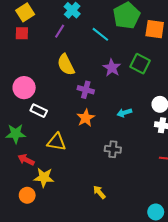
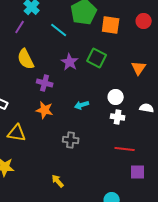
orange star: (86, 118) -> (45, 110), turned -30

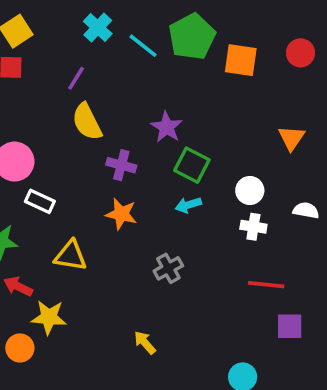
purple line: (20, 27) -> (76, 78), moved
cyan line: (59, 30) -> (143, 46), moved
green square: (97, 58) -> (192, 165), moved
gray cross: (71, 140) -> (168, 268), turned -35

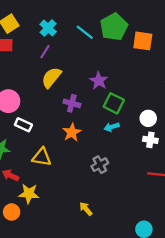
cyan cross: (98, 28) -> (48, 28), moved
yellow semicircle: (87, 122) -> (51, 77), turned 65
orange star: (121, 214) -> (72, 132), turned 30

